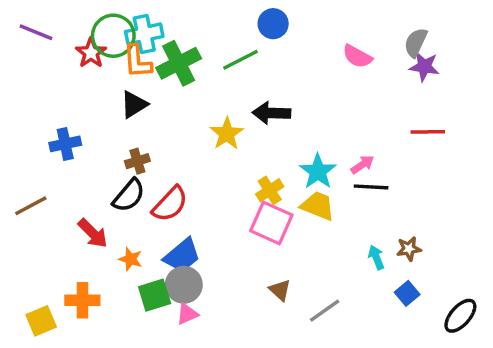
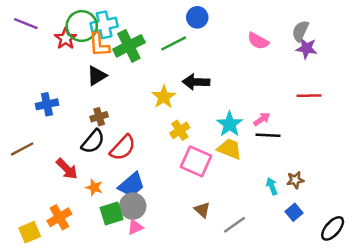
yellow cross: (270, 190) -> (180, 130), moved
orange cross: (82, 300) -> (59, 217), turned -30

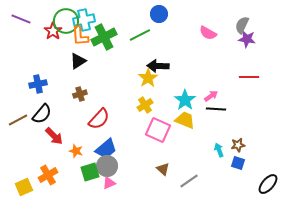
yellow star: (164, 97) -> (148, 78), moved
black semicircle: (93, 142) -> (42, 114), moved
blue square: (294, 212) -> (238, 163), moved, turned -32

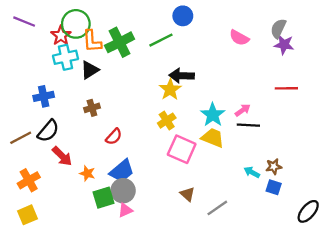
cyan cross: (84, 20) -> (66, 57), moved
red semicircle: (99, 119) -> (114, 137), size x0.7
cyan arrow: (219, 150) -> (252, 172), turned -40
orange cross: (48, 175) -> (29, 180), moved

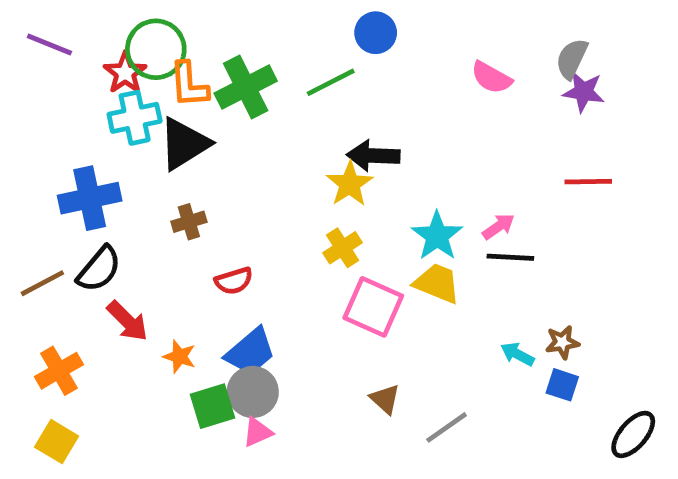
black triangle: (90, 70) -> (184, 144), size x1.4
blue cross: (44, 96) -> (90, 198), size x1.4
red semicircle: (114, 137) -> (234, 281), turned 30
yellow square: (28, 215) -> (57, 442), turned -36

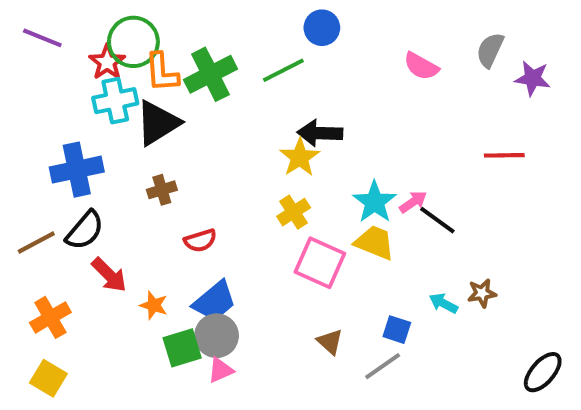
purple star: (584, 92) -> (533, 78), moved
pink arrow: (498, 227) -> (413, 202), moved
black line: (510, 257) -> (437, 220), turned 33
blue square: (562, 385) -> (397, 330), moved

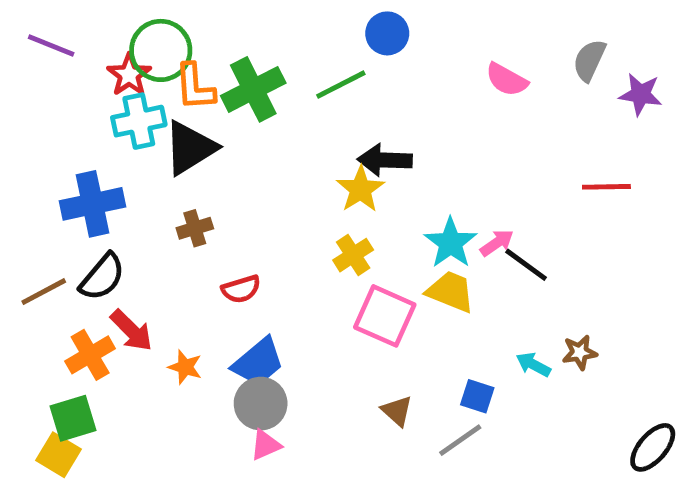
orange cross: (50, 317) -> (90, 355), moved
green square: (182, 348) -> (73, 418), moved

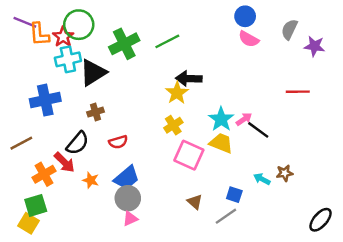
blue circle: (387, 33) -> (245, 16), moved
orange L-shape: (195, 87) -> (39, 34), moved
black semicircle: (102, 277) -> (78, 143), moved

